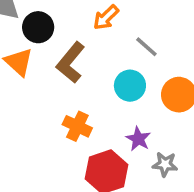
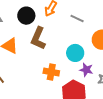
black circle: (38, 27) -> (26, 16), moved
cyan circle: (130, 86) -> (75, 53), moved

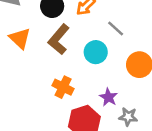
cyan circle: (75, 53) -> (96, 52), moved

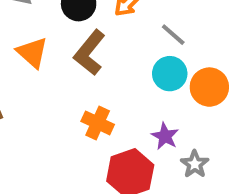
cyan circle: (96, 52) -> (170, 74), moved
gray star: (128, 117) -> (195, 164), turned 30

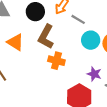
gray line: (173, 35) -> (78, 19), moved
orange cross: (98, 123) -> (56, 61), moved

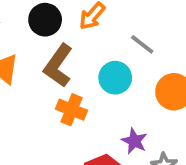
gray line: (78, 19) -> (142, 44), moved
cyan circle: (91, 40) -> (115, 78), moved

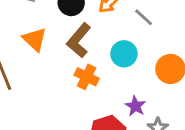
gray line: (142, 44) -> (144, 17), moved

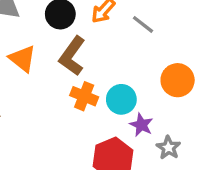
cyan circle: (124, 54) -> (121, 99), moved

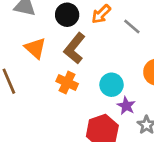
orange cross: (84, 96) -> (67, 83), moved

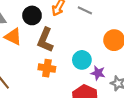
orange triangle: (35, 48) -> (13, 37), moved

